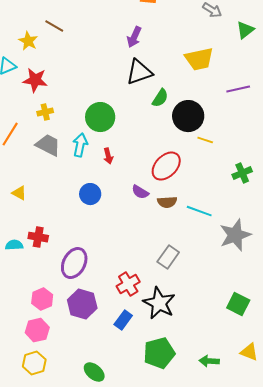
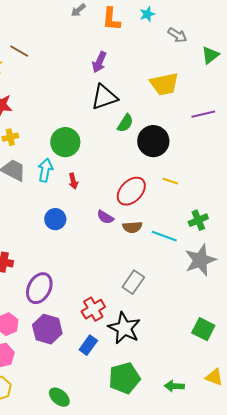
yellow line: (205, 140) -> (170, 181), moved
green cross: (242, 173) -> (198, 220), moved

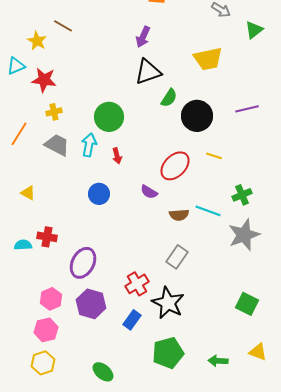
purple line: (203, 114) -> (247, 109), moved
brown semicircle: (132, 227) -> (179, 215), moved

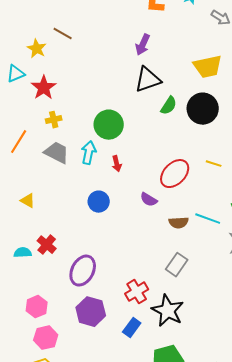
red star: (44, 80) -> (44, 88), turned 30
black circle: (197, 116) -> (203, 109), moved
red cross: (47, 237) -> (47, 245), turned 30
pink hexagon: (51, 299) -> (37, 307), moved

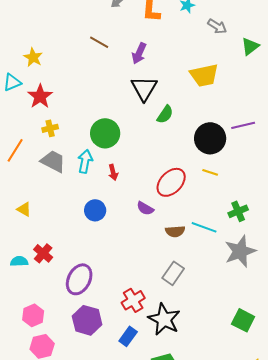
brown line: (63, 34) -> (99, 42), moved
black triangle: (148, 80) -> (144, 88), turned -40
black circle: (203, 109) -> (210, 138), moved

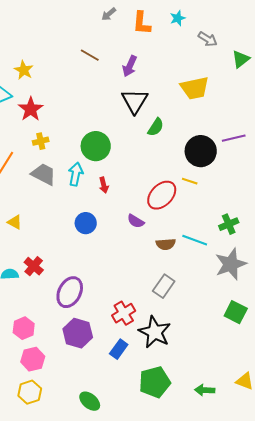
yellow line: (210, 172) -> (190, 181), moved
green square: (243, 320) -> (236, 312), moved

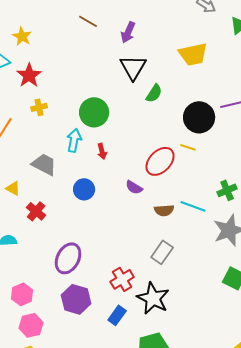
gray trapezoid: (44, 174) -> (44, 164), moved
red cross: (34, 266) -> (36, 211), moved

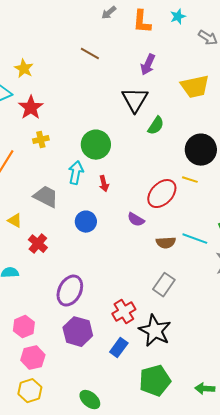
purple arrow: (128, 32) -> (148, 65), moved

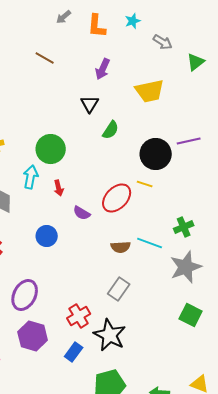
black triangle: (135, 100) -> (90, 104), size x0.7
purple semicircle: (136, 220) -> (82, 213), moved
blue circle: (86, 222) -> (47, 236), moved

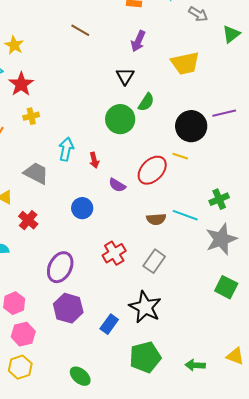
green circle: (51, 149) -> (120, 119), moved
red cross: (79, 316) -> (114, 253), moved

